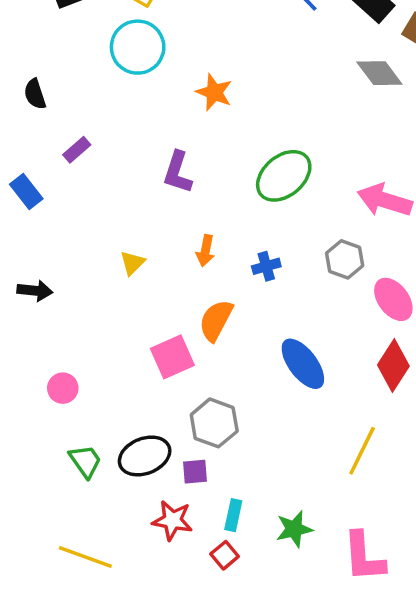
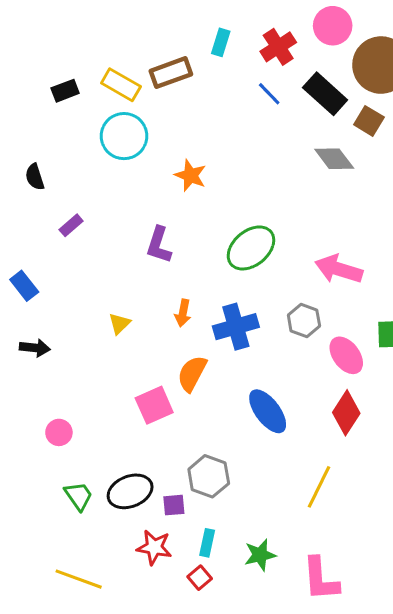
blue rectangle: (26, 192) -> (24, 286), moved
blue cross: (266, 266) -> (236, 327), size x1.8
gray hexagon: (214, 423) -> (209, 476), moved

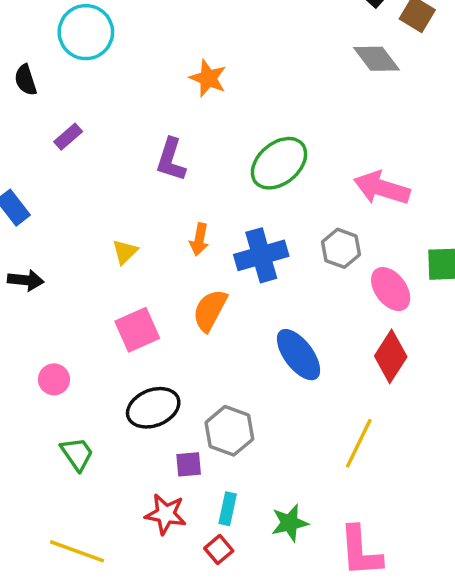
cyan circle: (124, 136) -> (86, 32), moved
pink square: (154, 405) -> (137, 330), moved
black ellipse: (130, 491) -> (153, 408), moved

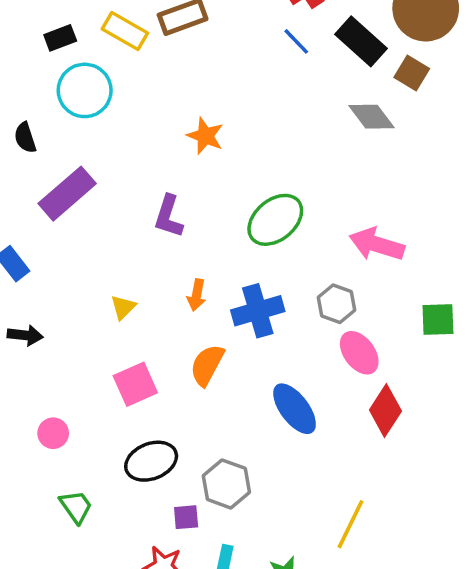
purple rectangle: (68, 137) -> (67, 194), size x2.0
pink ellipse: (391, 289) -> (359, 353), moved
yellow line: (359, 443) -> (350, 524), moved

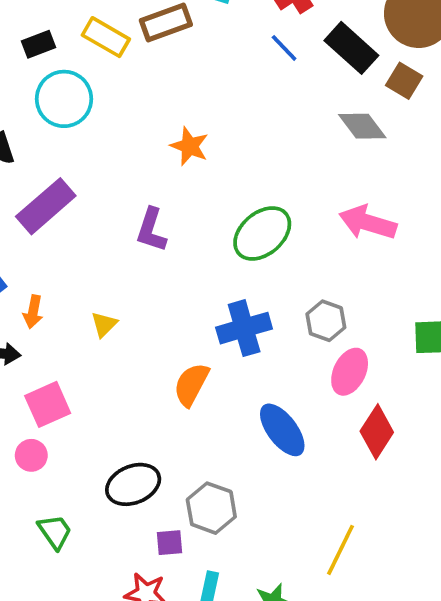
pink arrow: (377, 244) -> (368, 223), moved
orange arrow: (197, 295) -> (33, 312), moved
pink ellipse: (359, 353) -> (350, 372), turned 63
pink square: (135, 384) -> (48, 404), moved

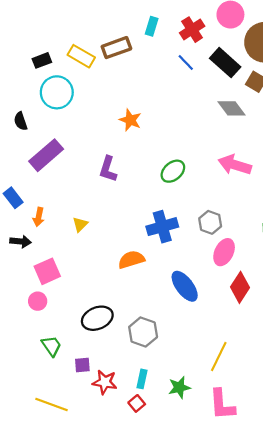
green ellipse: (262, 233) -> (173, 171), size x0.7
orange semicircle: (191, 384) -> (131, 260), turned 45
purple square: (169, 543) -> (82, 365), moved

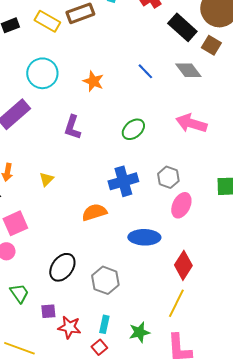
blue line: (186, 63) -> (145, 71), moved
cyan circle: (57, 92) -> (42, 73), moved
blue ellipse: (185, 286) -> (144, 237), turned -52
red diamond: (240, 287) -> (183, 265), moved
black ellipse: (97, 318) -> (62, 267), turned -32

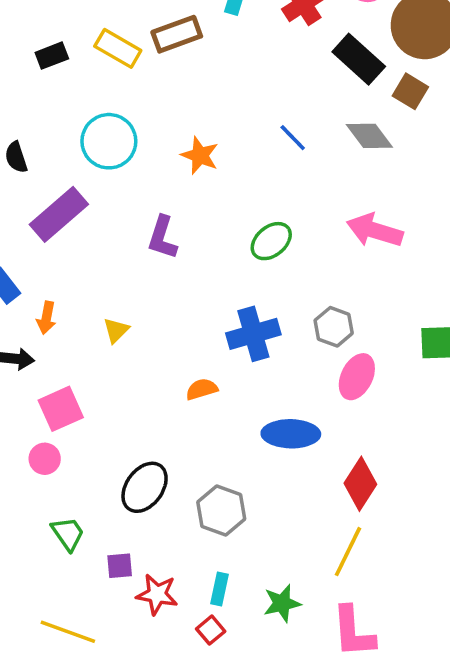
orange semicircle: (94, 212) -> (202, 389), size x0.7

